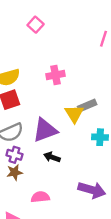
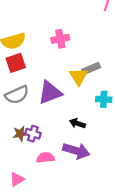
purple cross: (14, 155) -> (33, 134), moved
black arrow: (52, 157) -> (77, 123), moved
purple arrow: (92, 190) -> (76, 151), moved

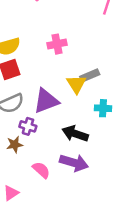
black arrow: (77, 123) -> (75, 134), size x1.5
purple cross: (33, 134) -> (28, 126), moved
pink semicircle: (45, 158) -> (41, 170), turned 48

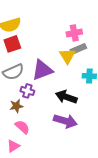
pink cross: (57, 44) -> (74, 33), moved
pink semicircle: (41, 170) -> (22, 127), moved

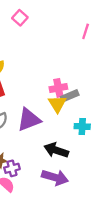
pink cross: (74, 33) -> (58, 88), moved
purple cross: (27, 91) -> (12, 168), moved, turned -32

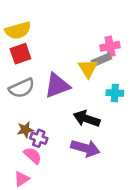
pink cross: (58, 88) -> (110, 46), moved
purple cross: (12, 168) -> (39, 138), turned 35

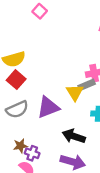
red square: (20, 54) -> (16, 80), turned -30

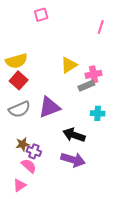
pink square: (40, 11) -> (41, 15), turned 32
yellow triangle: (75, 92) -> (69, 65), moved, turned 30

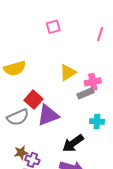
pink square: (41, 15) -> (53, 27), moved
red square: (19, 80) -> (33, 100), moved
black arrow: (74, 135) -> (73, 143), turned -55

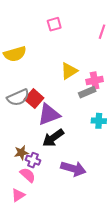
yellow semicircle: (15, 68) -> (15, 54), moved
gray semicircle: (18, 117) -> (18, 97), moved
black arrow: (73, 143) -> (53, 138), moved

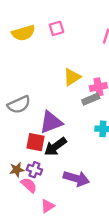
yellow semicircle: (15, 54) -> (23, 33), moved
red square: (34, 99) -> (36, 142), moved, turned -30
brown star: (21, 153) -> (17, 170), moved
pink triangle: (18, 195) -> (48, 206), moved

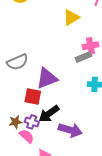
yellow triangle: (72, 77) -> (71, 17), moved
black arrow: (55, 147) -> (49, 114), moved

